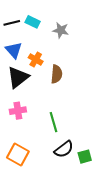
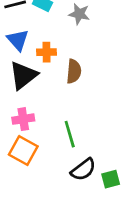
orange cross: (36, 59) -> (46, 52), turned -32
orange square: (18, 154) -> (23, 150), moved

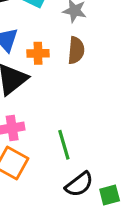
brown semicircle: (74, 71) -> (76, 50), moved

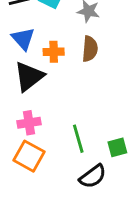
green square: (110, 195) -> (117, 147), moved

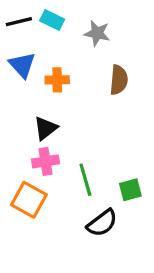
brown semicircle: (90, 49) -> (119, 80), moved
black triangle: (29, 76) -> (46, 128), moved, size x0.7
pink cross: (29, 123) -> (46, 161), moved

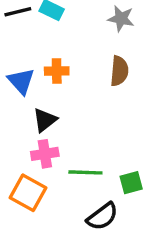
gray star: (97, 33) -> (121, 19), moved
blue triangle: (22, 65) -> (21, 81), moved
green line: (85, 180) -> (85, 172), turned -72

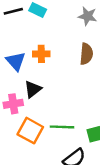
pink cross: (45, 154) -> (13, 104), moved
orange square: (28, 193) -> (30, 131), moved

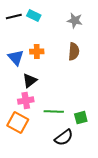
pink cross: (13, 104) -> (26, 101), moved
orange square: (30, 131) -> (18, 123), moved

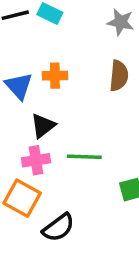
green line: (54, 112) -> (84, 157), moved
black semicircle: (64, 138) -> (58, 228), moved

